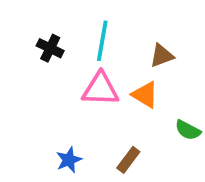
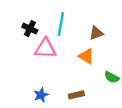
pink triangle: (100, 89) -> (45, 48), moved
brown rectangle: (128, 160) -> (76, 95), turned 40

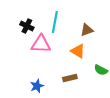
brown rectangle: (76, 95) -> (70, 78), moved

